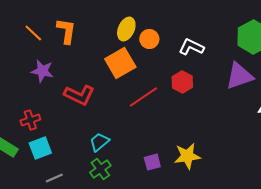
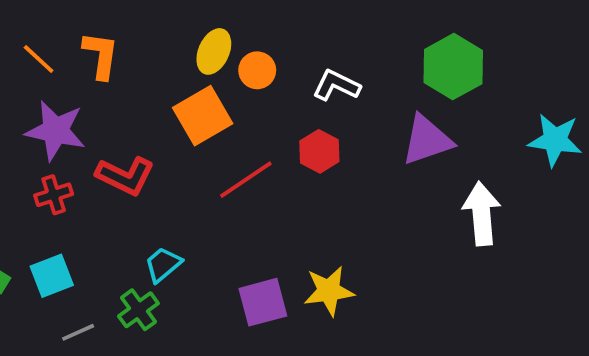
purple star: (42, 71) -> (56, 131), size x1.4
red cross: (30, 120) -> (54, 195), moved
purple square: (152, 162) -> (263, 302), size x1.5
green cross: (100, 169) -> (138, 310), moved

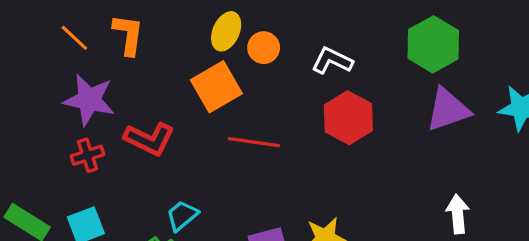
purple triangle: (427, 140) -> (448, 110), moved
red hexagon: (319, 151) -> (348, 118), moved, size x1.4
red line: (246, 180) -> (254, 142), turned 42
white arrow: (482, 214) -> (458, 214), moved, size x0.7

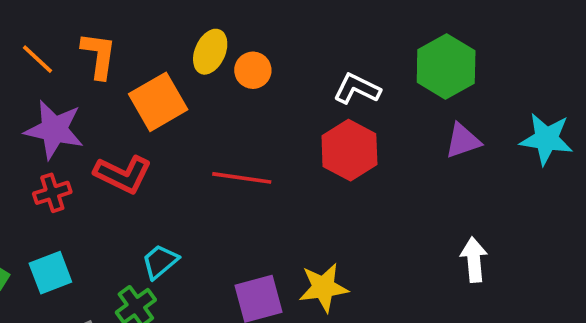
white L-shape: (332, 61) -> (357, 89), moved
orange square: (216, 87) -> (158, 102), moved
purple triangle: (448, 110) -> (463, 141), size x0.7

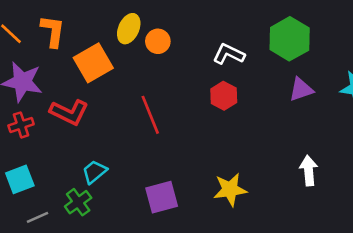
red hexagon: (349, 150) -> (224, 96), size x0.7
red line: (242, 178) -> (150, 115), turned 60
yellow star: (323, 288) -> (230, 190), moved

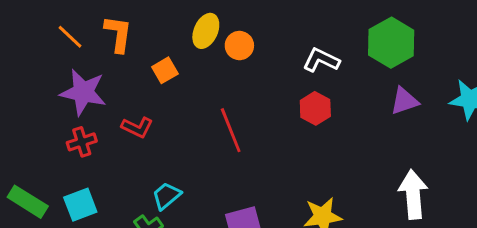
orange square: (93, 63) -> (165, 70), size x0.6
red L-shape: (69, 112) -> (137, 127), size x0.7
white arrow: (309, 171) -> (413, 194), size x1.4

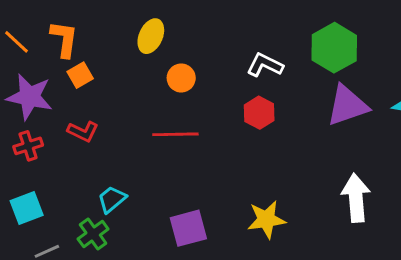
orange circle: (239, 46) -> (181, 78), moved
orange square: (165, 70) -> (80, 75), moved
purple triangle: (404, 101) -> (347, 105), size x1.5
red line: (231, 130) -> (175, 134), turned -69

